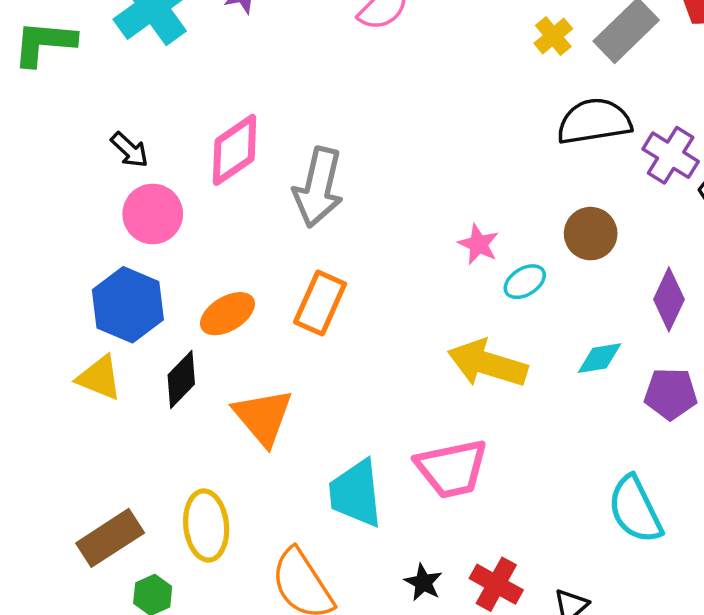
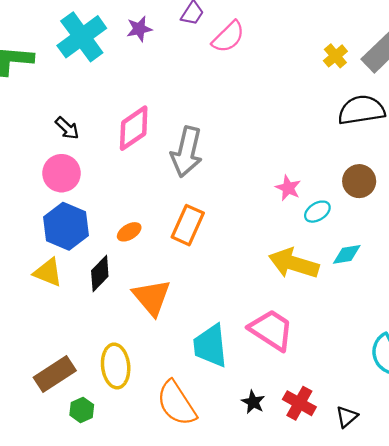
pink circle: (153, 214) -> (62, 173), moved
orange ellipse: (227, 314) -> (129, 232), size x0.7
cyan diamond: (600, 358) -> (347, 254), moved
pink trapezoid: (452, 469) -> (271, 330), turned -135

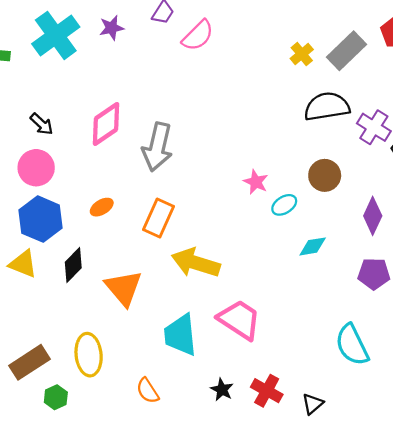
orange ellipse: (129, 232) -> (102, 207), moved
yellow arrow: (294, 263) -> (196, 263), moved
orange semicircle: (176, 403) -> (148, 391), size x0.6

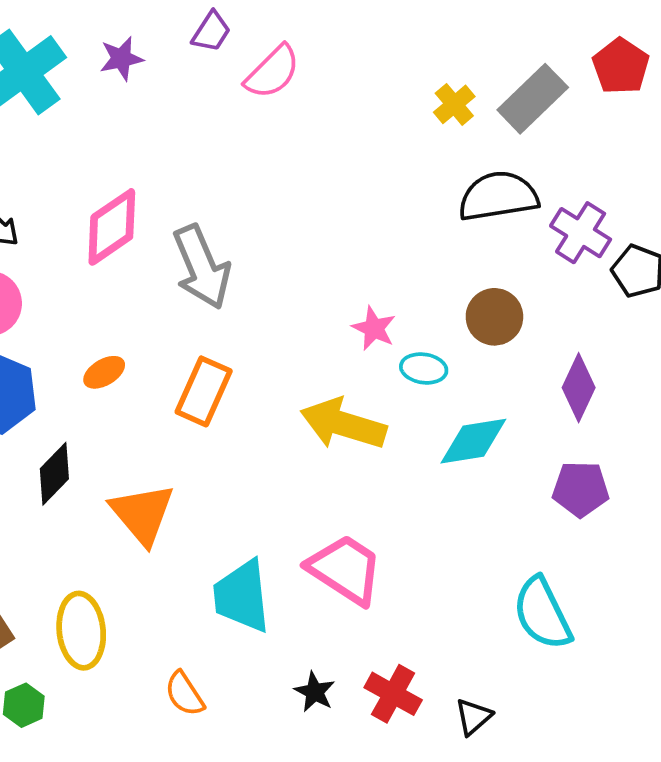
gray arrow: (157, 147) -> (202, 267), turned -36
cyan ellipse: (284, 205) -> (424, 368), turned 40
cyan diamond: (313, 246) -> (473, 441), size x1.4
yellow arrow: (196, 263) -> (343, 424), moved

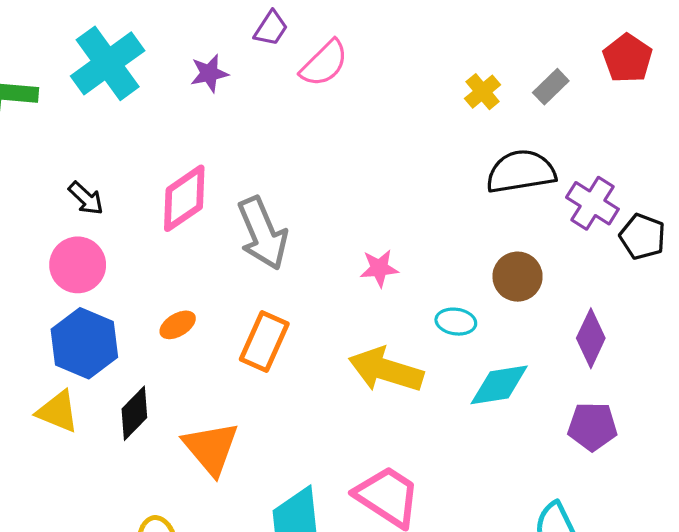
purple star: (121, 59) -> (209, 73), moved
gray rectangle: (533, 99) -> (551, 87), size x0.6
pink star: (374, 328) -> (379, 268), moved, turned -30

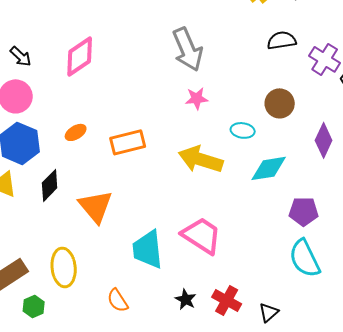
black semicircle: (521, 172) -> (282, 40), size x0.7
gray arrow: (263, 233) -> (188, 49), moved
orange rectangle: (264, 342) -> (128, 142), turned 52
purple pentagon: (592, 427) -> (304, 211), moved

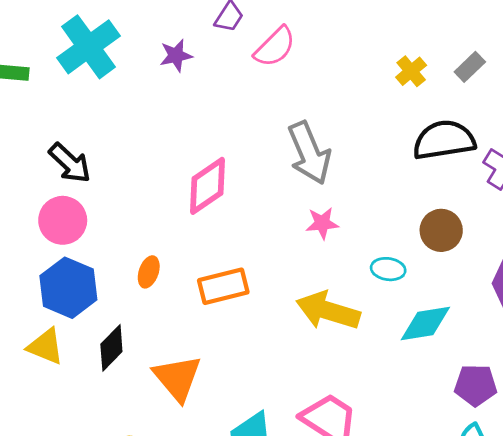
black semicircle: (282, 40) -> (444, 140), size x1.5
black arrow: (21, 56) -> (70, 163), size x1.4
pink diamond: (80, 56) -> (207, 186), moved
orange ellipse: (76, 132) -> (149, 272), turned -40

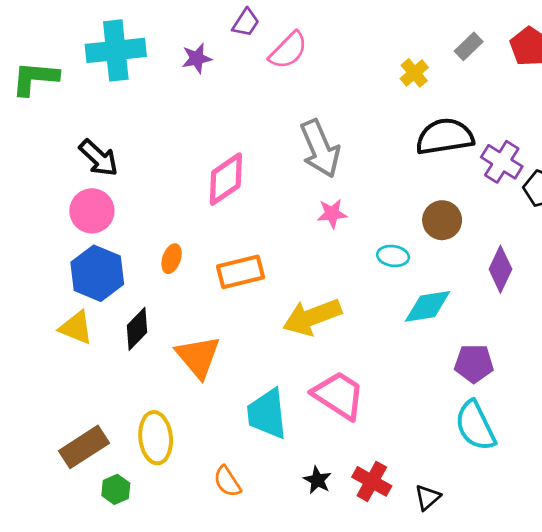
cyan cross: (88, 47) -> (116, 50), turned 30
gray rectangle: (470, 67) -> (469, 46), moved
yellow arrow: (328, 311) -> (312, 317), moved, turned -38

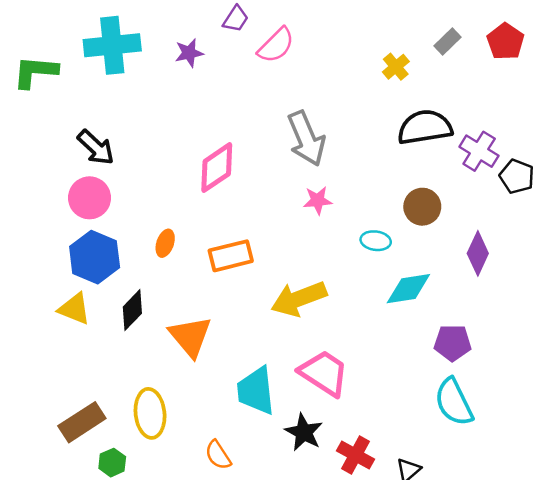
black star: (317, 480) -> (304, 432), moved, size x1.4

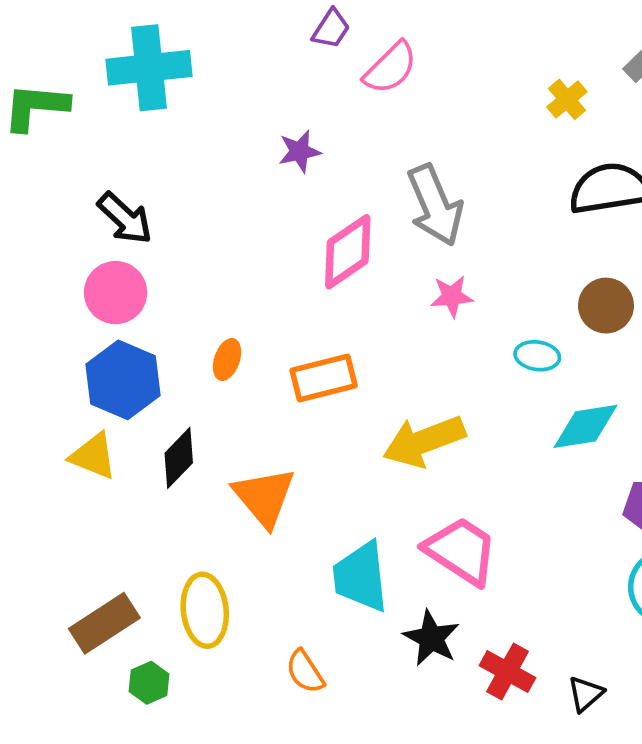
purple star: (189, 53) -> (299, 151), moved
pink diamond: (217, 168) -> (348, 252), moved

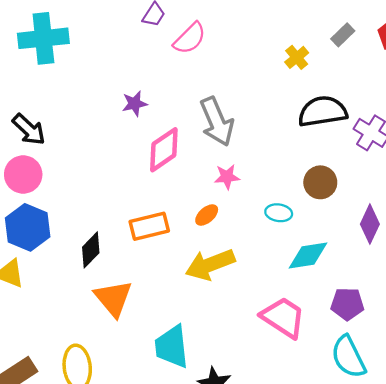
purple star: (299, 151) -> (135, 104), moved
orange ellipse: (227, 359) -> (207, 215), moved, turned 30
black diamond: (179, 458) -> (91, 250), moved
pink trapezoid: (461, 551) -> (283, 317), moved

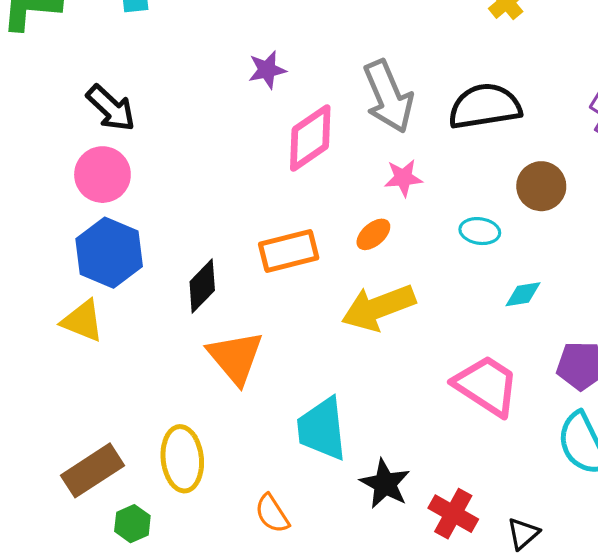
black semicircle: (323, 111) -> (485, 106), moved
cyan diamond: (308, 256) -> (523, 294), size x0.6

